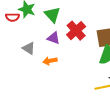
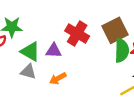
green triangle: (52, 15) -> (30, 52), moved

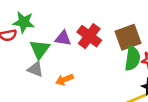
purple triangle: (54, 51) -> (63, 38), moved
green triangle: (30, 52) -> (40, 49), turned 30

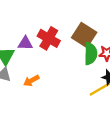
brown square: (128, 37) -> (84, 35), turned -30

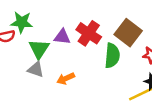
green semicircle: (91, 54) -> (112, 56), moved

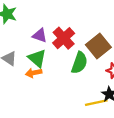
green triangle: (39, 49) -> (37, 58), moved, turned -36

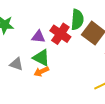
green semicircle: (79, 63) -> (77, 20), moved

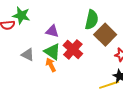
red cross: (60, 34) -> (73, 49), moved
orange arrow: (41, 71) -> (51, 65), turned 80

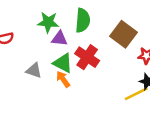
green star: (21, 15) -> (48, 22), moved
green semicircle: (92, 20) -> (83, 20), moved

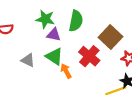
red cross: (87, 57) -> (89, 56), moved
orange arrow: (63, 79) -> (66, 71), moved

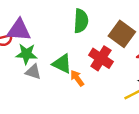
green star: (45, 19) -> (26, 54), moved
purple triangle: (54, 35) -> (19, 30), moved, size x1.5

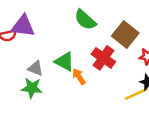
green semicircle: (81, 21) -> (85, 20), turned 125
green star: (26, 54) -> (32, 88), moved

